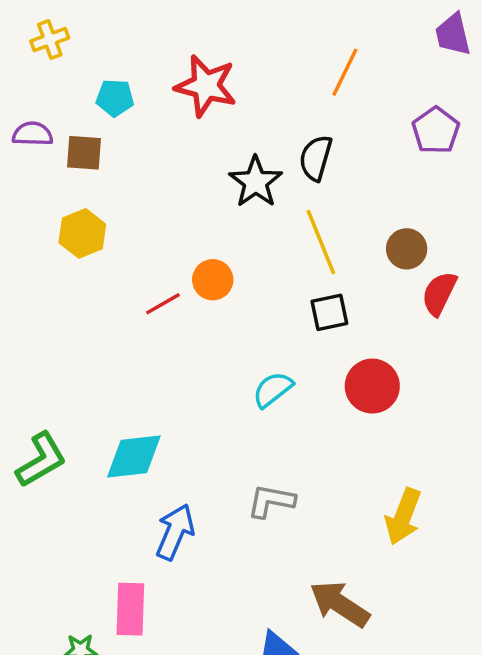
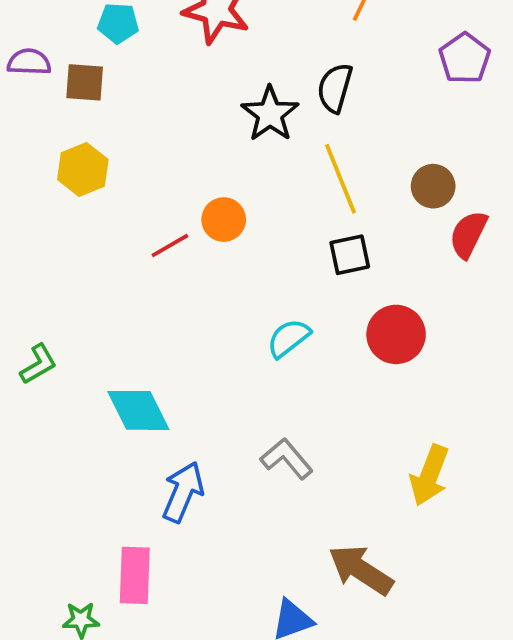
cyan diamond: (134, 456) -> (138, 410), turned 70
green L-shape: (41, 460) -> (38, 364), moved, size x0.7
gray L-shape: (271, 501) -> (287, 459), turned 39

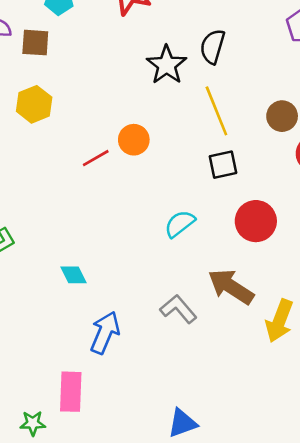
cyan diamond: (138, 410) -> (73, 275), size x0.6
brown arrow: (361, 570) -> (231, 287), moved

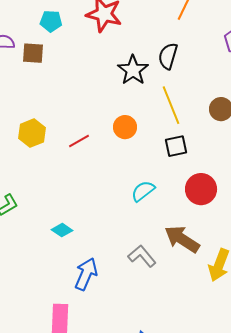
yellow hexagon: (34, 104) -> (32, 133), moved
orange circle: (134, 140) -> (125, 127), moved
cyan diamond: (73, 275) -> (62, 230), turned -30

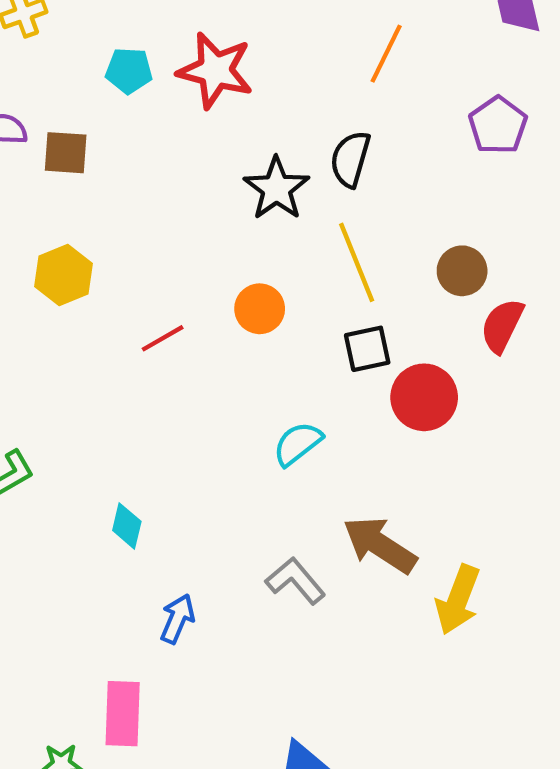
cyan pentagon: (51, 21) -> (129, 70), moved
yellow hexagon: (32, 133) -> (64, 275), moved
red circle: (201, 189) -> (424, 397), moved
cyan diamond: (62, 230) -> (127, 526), turned 70
blue arrow: (86, 274) -> (177, 619), size x0.7

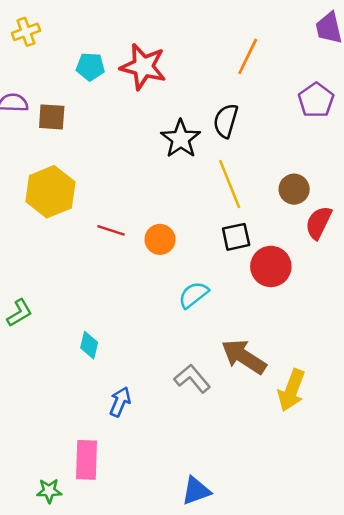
yellow hexagon: (64, 275) -> (50, 192), size x1.4
orange circle: (260, 309) -> (160, 239), moved
red line: (163, 338) -> (111, 230), turned 48

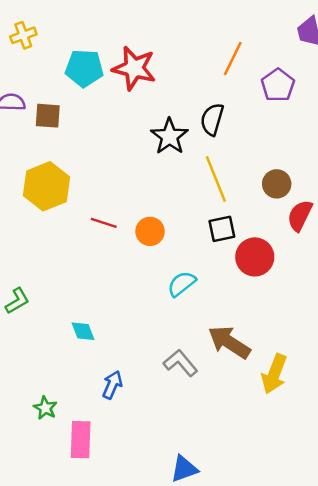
cyan pentagon: (90, 67) -> (84, 68), size x1.4
purple pentagon: (316, 100) -> (278, 85), moved
cyan diamond: (89, 345) -> (83, 331), turned -35
green star: (49, 491) -> (45, 408), moved, turned 30

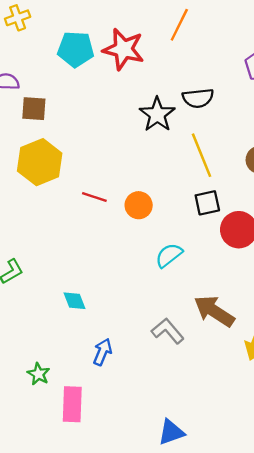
orange line: (233, 58) -> (179, 25), moved
brown square: (48, 116) -> (34, 109), moved
black semicircle: (212, 119) -> (198, 98), turned -112

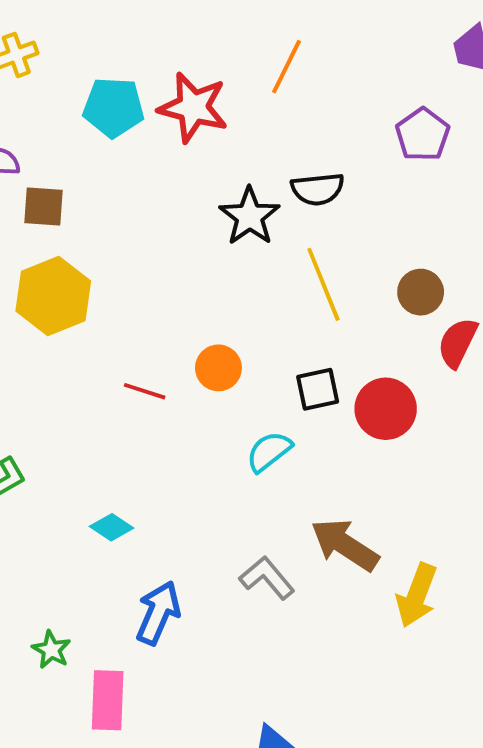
red line: (94, 197) -> (145, 391), moved
black square: (207, 203) -> (318, 389), moved
cyan diamond: (75, 301) -> (112, 527), turned -35
blue arrow: (103, 352) -> (158, 613), size x1.4

